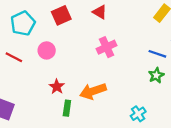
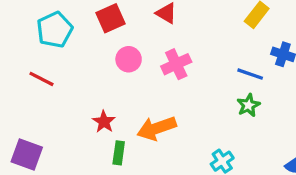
pink circle: (47, 50) -> (129, 59), moved

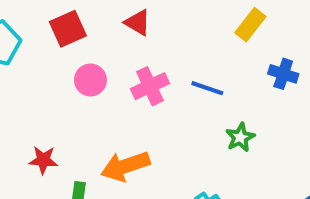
blue line: (250, 74) -> (207, 88), moved
red star: (104, 122) -> (43, 160), moved, turned -30

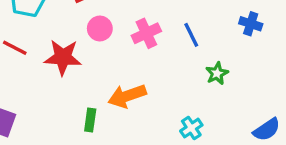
blue line: (207, 88) -> (191, 35), turned 45
red star: (43, 160) -> (63, 57), moved, size x1.6

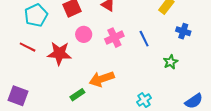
green star: (217, 73) -> (171, 62), moved
green rectangle: (90, 120) -> (77, 95), turned 48

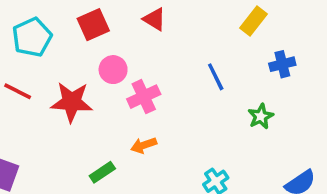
blue cross: (183, 31) -> (282, 64), turned -32
pink cross: (114, 38) -> (144, 97), moved
orange arrow: (102, 79) -> (144, 145), size x0.6

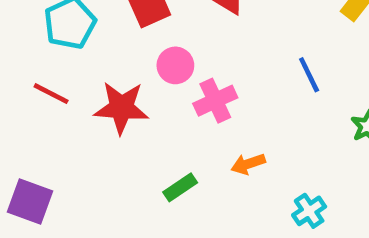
orange arrow: (144, 145) -> (248, 164), moved
green rectangle: (102, 172) -> (180, 187), moved

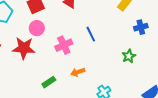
pink circle: (175, 65) -> (37, 28), moved
blue line: (309, 75) -> (91, 34), moved

